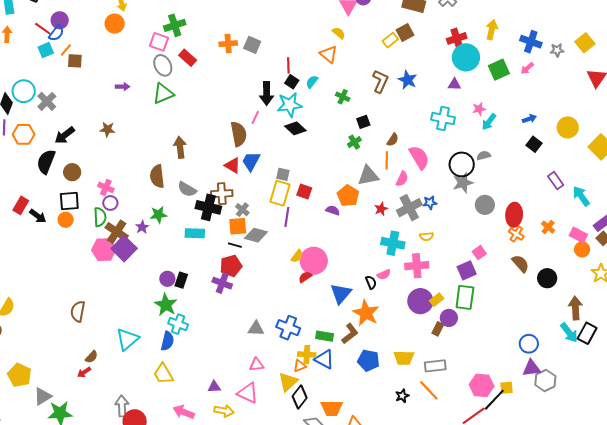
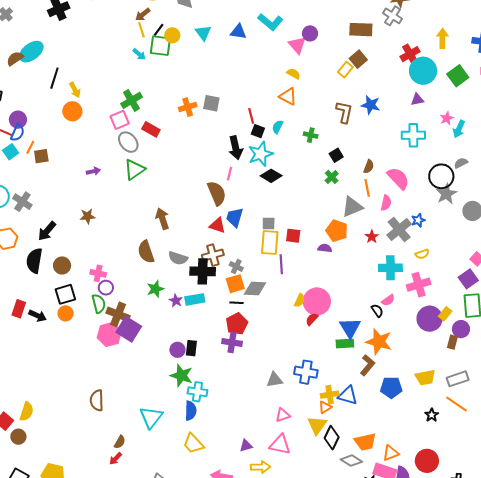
pink square: (159, 42) -> (120, 120), turned -30
purple star: (142, 227) -> (176, 301), moved
green rectangle: (325, 336) -> (345, 344), moved

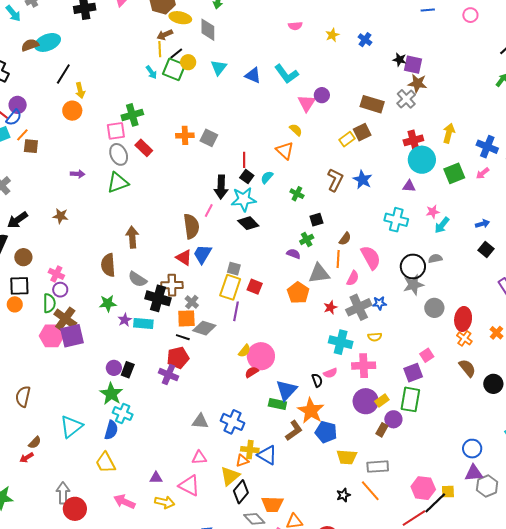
purple semicircle: (325, 248) -> (294, 254), moved
purple square: (129, 329) -> (72, 336), turned 30
blue pentagon: (391, 387) -> (326, 432), moved

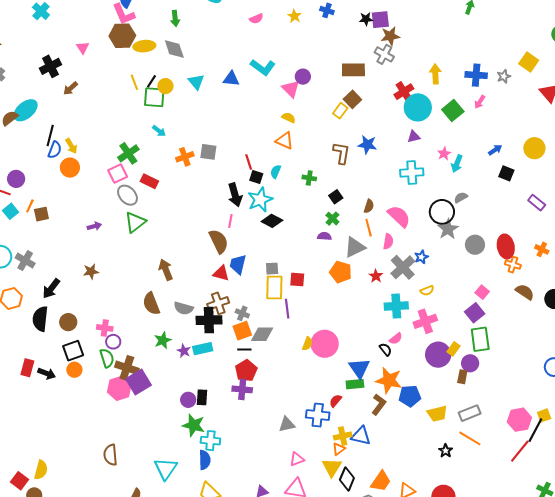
brown arrow: (165, 35) -> (70, 88), moved
cyan arrow: (151, 72) -> (159, 131), moved
blue semicircle: (14, 117) -> (55, 150), moved
red semicircle: (252, 372) -> (336, 401), moved
orange trapezoid: (272, 504) -> (381, 481), turned -40

